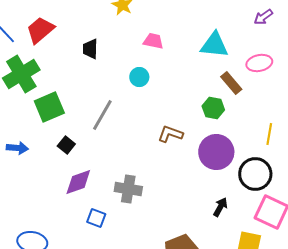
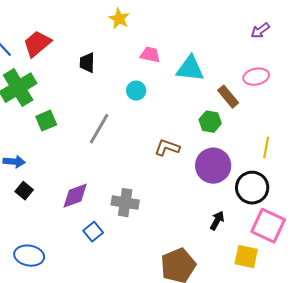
cyan triangle: (214, 45) -> (190, 69), moved
green square: (49, 107) -> (46, 121), size x0.7
black square: (66, 145) -> (24, 191), moved
blue square: (96, 218) -> (93, 232), turned 30

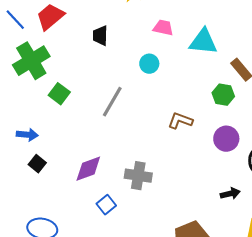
green square: (46, 121) -> (59, 94), turned -30
purple circle: (213, 166) -> (226, 139), size x0.7
black arrow: (217, 221) -> (230, 194), turned 48

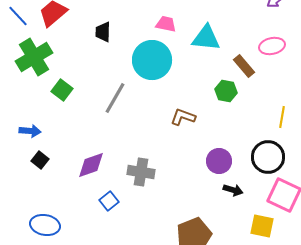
cyan circle: (149, 64) -> (152, 60), size x2.0
purple circle: (226, 139) -> (219, 161), moved
black arrow: (230, 194) -> (233, 190), turned 30

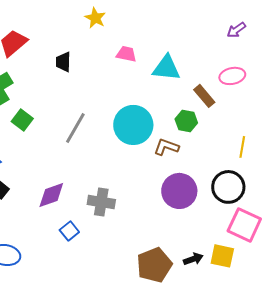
cyan circle: (152, 60) -> (133, 125), moved
brown L-shape: (183, 117) -> (166, 147), moved
purple circle: (219, 161) -> (179, 191), size x1.4
black arrow: (233, 190) -> (193, 259), moved, turned -36

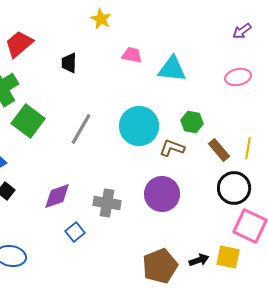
brown rectangle: (204, 96) -> (219, 150), moved
green square: (22, 120) -> (28, 121), size x1.5
purple circle: (179, 191) -> (162, 194), moved

